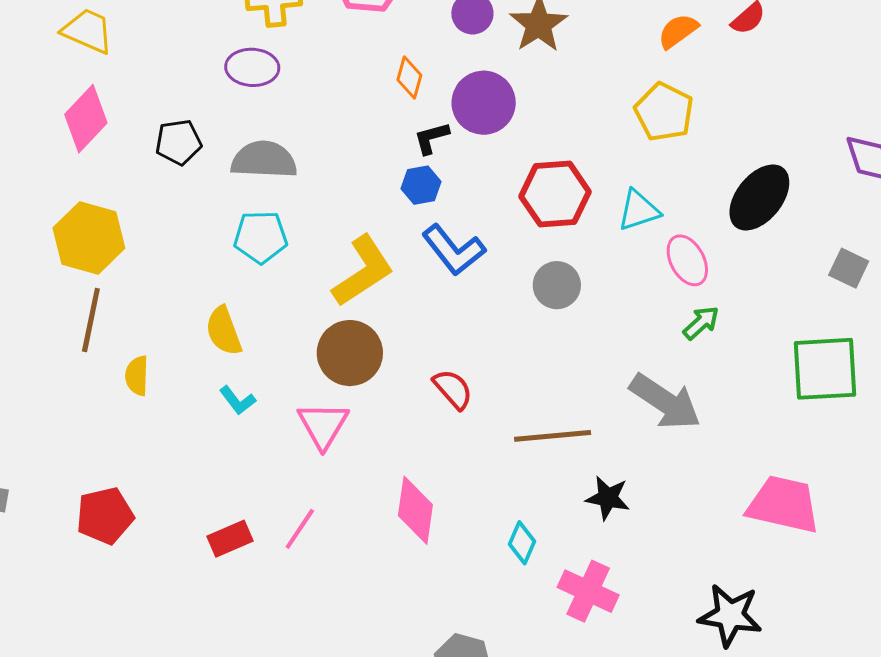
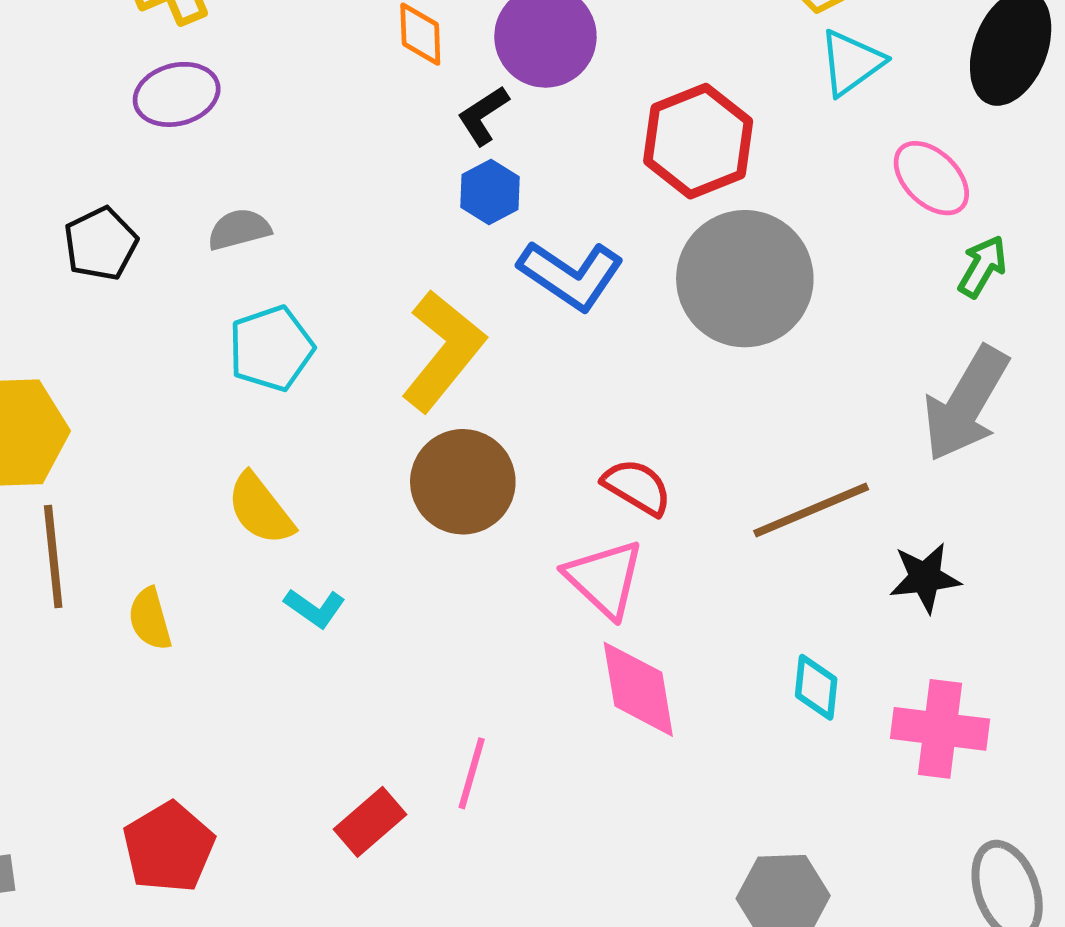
gray semicircle: (264, 160) -> (239, 229), size x0.6
cyan triangle: (639, 210) -> (851, 63), moved
gray circle: (557, 285) -> (745, 279), size x1.8
gray arrow: (665, 402) -> (966, 404), turned 104
pink triangle: (323, 425) -> (604, 579), moved

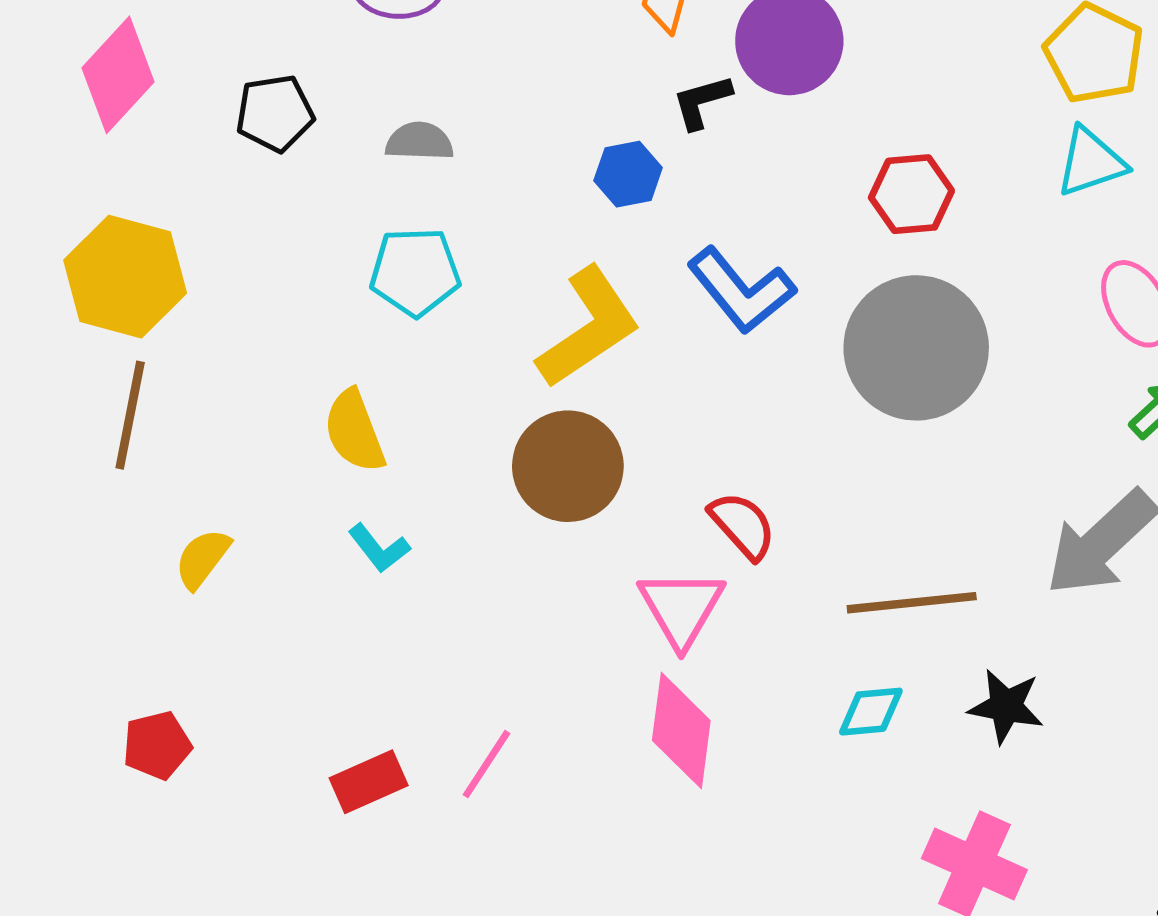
red hexagon: (698, 141) -> (911, 194), size x0.7
blue hexagon: (490, 192) -> (628, 174), moved
yellow semicircle: (150, 619) -> (202, 559), moved, turned 36
cyan diamond: (816, 687) -> (871, 712), moved, turned 62
red pentagon: (169, 847) -> (157, 745), size x0.7

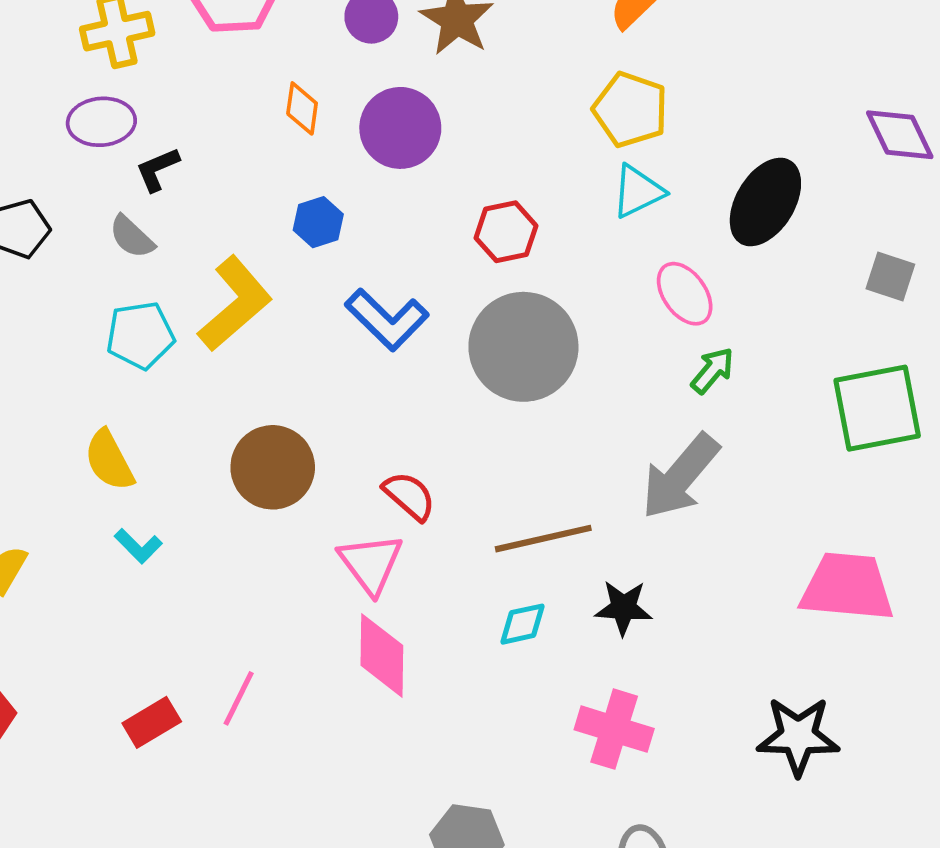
black L-shape: (702, 102) -> (157, 169), moved
gray semicircle: (419, 141) -> (132, 237), turned -132
blue hexagon: (628, 174) -> (318, 222), moved
yellow L-shape: (589, 328) -> (235, 304), moved

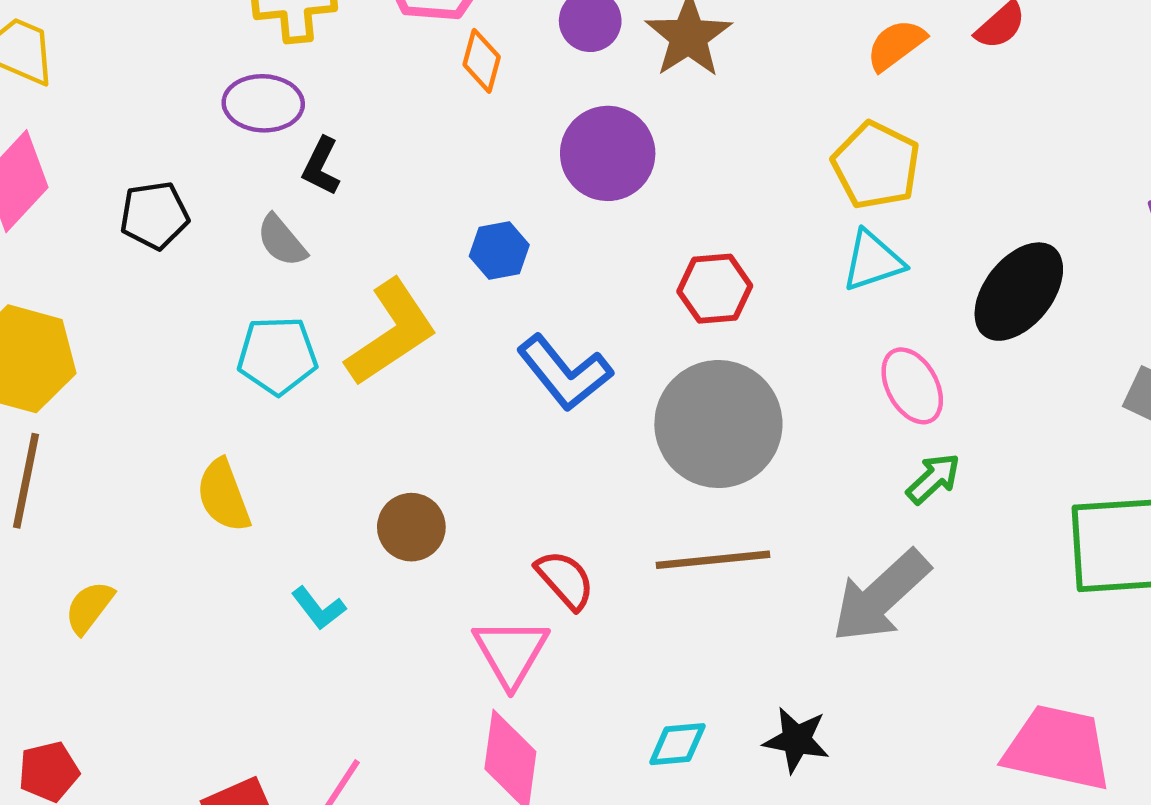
orange diamond: (302, 108) -> (482, 61), moved
black L-shape: (157, 169) -> (321, 166), turned -48
brown circle: (273, 467) -> (411, 527), size x0.7
brown line: (543, 539) -> (713, 560), moved
cyan L-shape: (138, 546) -> (319, 608), moved

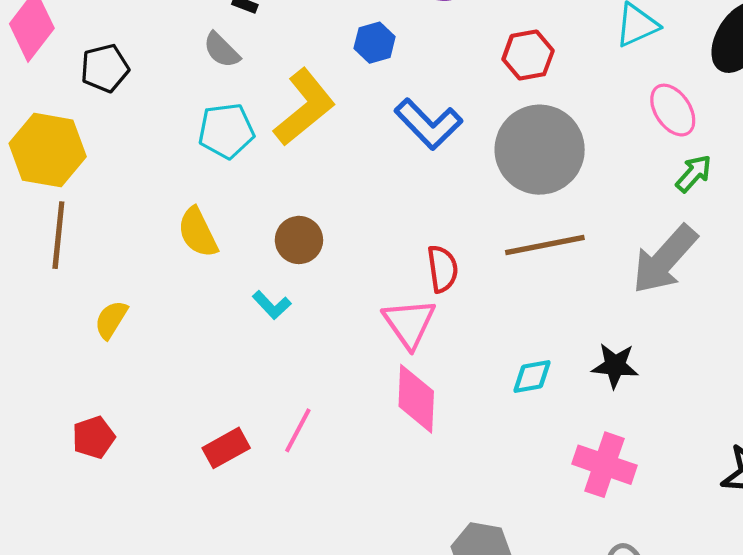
black pentagon: (154, 215) -> (105, 68), moved
brown circle: (411, 527) -> (299, 240), moved
red semicircle: (565, 580) -> (442, 269), turned 39

